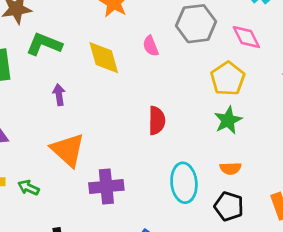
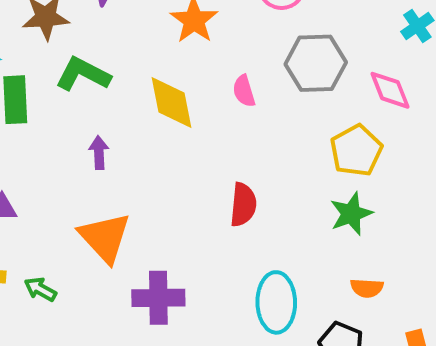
orange semicircle: (230, 168) -> (367, 288), moved

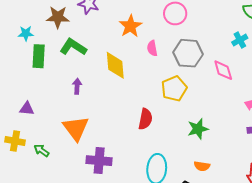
pink semicircle: (244, 91) -> (152, 48), moved
yellow pentagon: (356, 151) -> (174, 89), moved

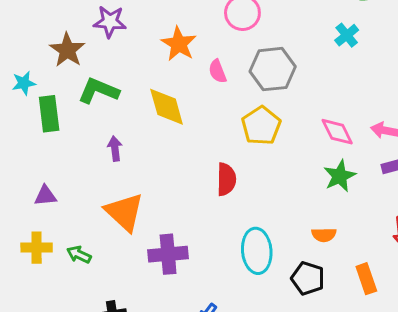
brown star: (58, 17) -> (67, 50), turned -30
pink diamond: (223, 70) -> (337, 132), moved
green star: (198, 129) -> (340, 176), moved

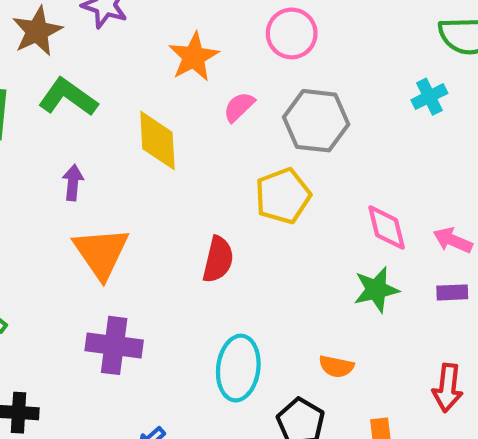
pink semicircle: (217, 71) -> (239, 107), turned 55
orange triangle: (124, 212) -> (101, 253), moved

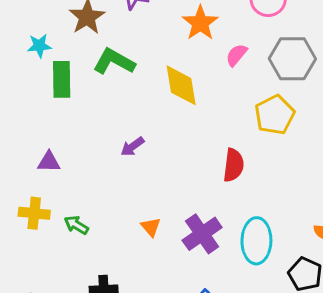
purple arrow: (73, 183) -> (132, 147), moved, turned -125
orange triangle: (101, 253) -> (151, 227), moved, size x0.5
purple cross: (114, 345) -> (202, 234), moved, turned -36

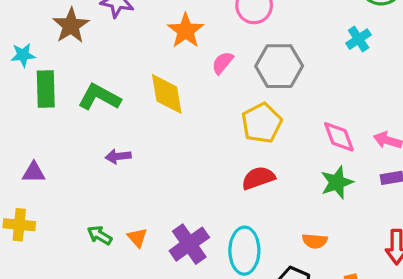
green L-shape: (114, 62) -> (99, 97), moved
purple arrow: (132, 147) -> (118, 156), turned 30
red semicircle: (234, 165) -> (258, 178), moved, turned -116
green arrow: (76, 225) -> (100, 235), moved

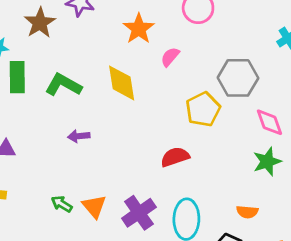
gray hexagon: (279, 66) -> (238, 78), moved
red semicircle: (258, 178) -> (175, 157), moved
orange triangle: (137, 238) -> (94, 206), size x1.4

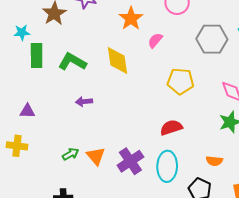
gray hexagon: (238, 78) -> (212, 39), moved
yellow pentagon: (203, 109) -> (180, 81), turned 30
red semicircle: (175, 157) -> (171, 127), moved
green arrow: (62, 204) -> (71, 154), turned 119

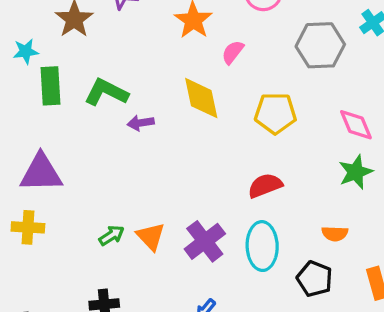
yellow diamond: (117, 60) -> (201, 98), moved
purple arrow: (84, 102) -> (141, 123), moved
purple triangle: (27, 111) -> (41, 173), size x1.8

